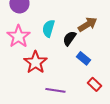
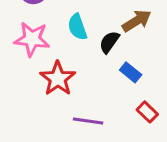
cyan semicircle: (48, 28) -> (77, 27), turned -36
pink star: (18, 36) -> (32, 39), turned -30

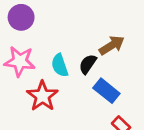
cyan semicircle: (77, 27) -> (60, 65), moved
blue rectangle: (131, 72) -> (106, 91), size x1.4

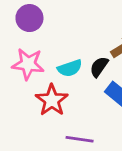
cyan semicircle: (60, 65) -> (70, 68), turned -90

